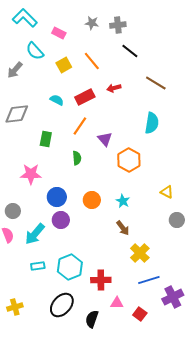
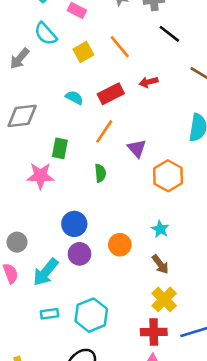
pink star: (31, 174) -> (40, 176), moved
orange circle: (92, 200) -> (120, 245), moved
yellow cross: (140, 253) -> (164, 299), moved
red cross: (101, 280) -> (154, 332), moved

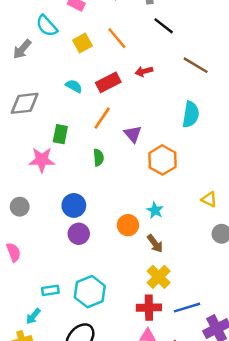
gray circle: (17, 242) -> (20, 207), moved
orange circle: (120, 245) -> (128, 225), moved
cyan arrow: (46, 272) -> (33, 316), moved, size x0.6

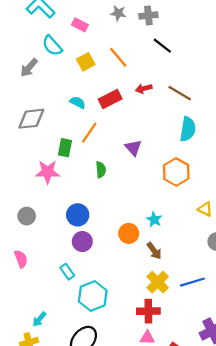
brown line: (196, 65) -> (180, 93), moved
orange line: (102, 118) -> (89, 133), moved
orange hexagon: (162, 160) -> (176, 172), moved
cyan rectangle: (50, 290) -> (67, 272), moved, turned 63
blue line: (187, 308) -> (192, 282), moved

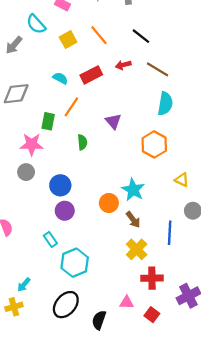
black line: (162, 46) -> (141, 36), moved
gray circle: (27, 216) -> (26, 172), moved
cyan star: (154, 220) -> (133, 190), size x1.5
blue line: (192, 282) -> (170, 233), moved, turned -70
red cross: (148, 311) -> (152, 278), moved

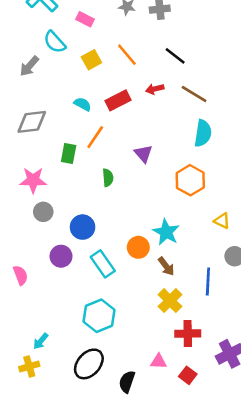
pink star: (32, 144) -> (33, 180), moved
purple circle: (65, 211) -> (61, 256), moved
cyan rectangle: (50, 239) -> (103, 264), moved, size x1.5

